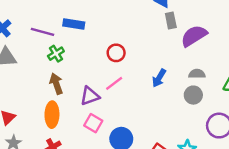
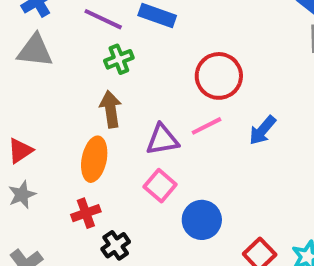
red circle: (116, 53) -> (219, 76), size x1.5
blue arrow: (159, 78) -> (262, 130), moved

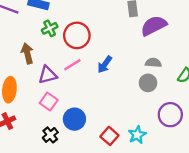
green cross: (119, 59) -> (50, 28), moved
brown arrow: (111, 109) -> (27, 53), moved
black cross: (116, 245) -> (50, 135), moved

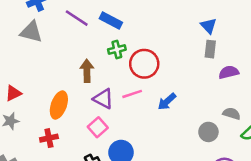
purple semicircle: (154, 26) -> (229, 72), size x0.7
gray semicircle: (153, 63) -> (232, 114), moved
purple triangle: (48, 75) -> (103, 99), turned 30

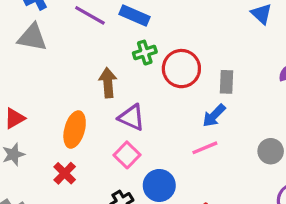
gray rectangle: (210, 49) -> (227, 82), moved
pink line: (132, 94) -> (205, 148), moved
red cross: (49, 138) -> (65, 173), turned -30

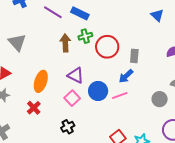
gray triangle: (32, 37) -> (17, 42), moved, turned 36
brown arrow: (108, 83) -> (65, 43), moved
blue circle: (159, 185) -> (98, 91), moved

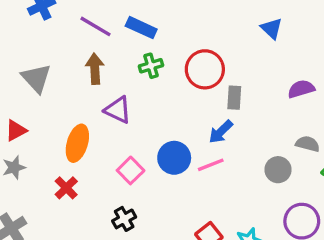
brown arrow: (65, 43) -> (95, 69), moved
red circle: (107, 47) -> (205, 69), moved
purple triangle: (76, 75) -> (118, 110), moved

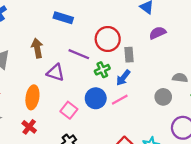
purple line: (96, 26) -> (79, 54), moved
green cross: (151, 66) -> (102, 70), moved
purple semicircle: (301, 89) -> (158, 33), moved

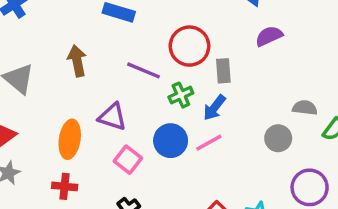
purple triangle: (56, 73) -> (112, 117), moved
red cross: (29, 127) -> (65, 186), turned -32

